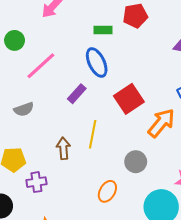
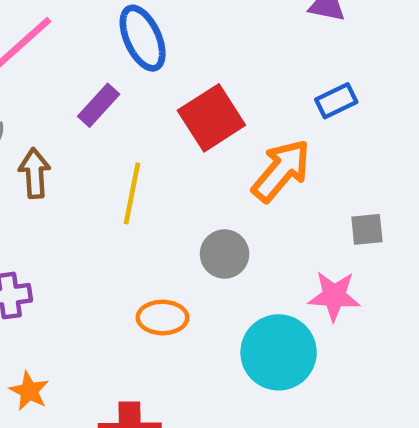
brown arrow: (63, 148) -> (35, 173), moved
orange ellipse: (107, 191) -> (163, 318), turned 60

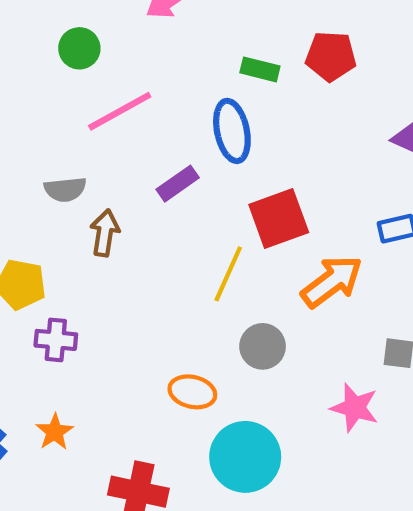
yellow line: (132, 193) -> (228, 274), moved
cyan circle: (279, 352) -> (245, 457), moved

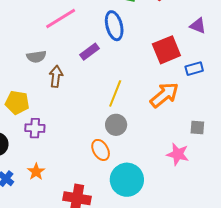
red square: (279, 218) -> (166, 50), moved
gray circle: (263, 346) -> (116, 125), moved
orange ellipse: (192, 392) -> (101, 150), turned 50

